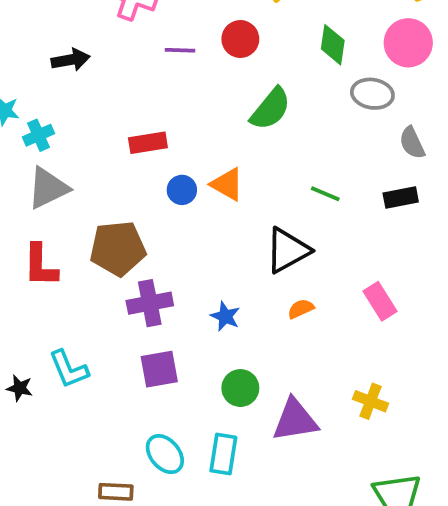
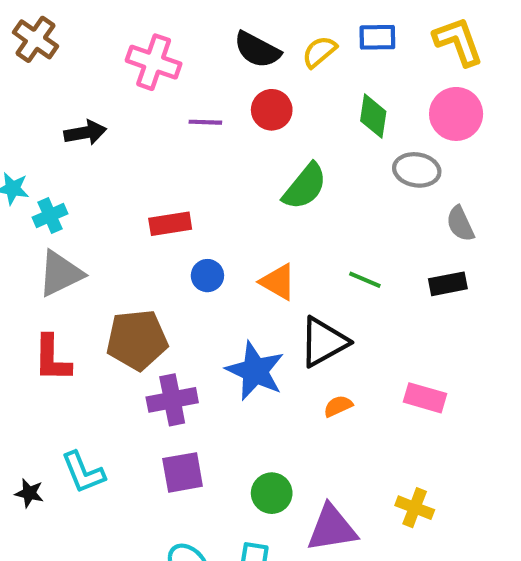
orange triangle: (227, 184) -> (278, 282), moved
pink rectangle: (380, 301) -> (425, 398), turned -42
blue star: (225, 316) -> (255, 371), moved, size x1.8

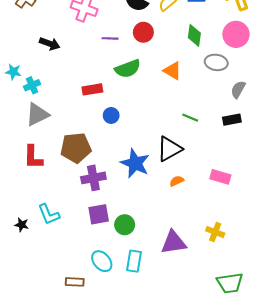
black arrow: (85, 133) -> (50, 44), turned 30
green semicircle: (305, 186) -> (128, 69), moved, turned 30
gray semicircle: (460, 224) -> (238, 89), turned 54
orange triangle: (278, 282) -> (173, 71), moved
green circle: (272, 493) -> (125, 225), moved

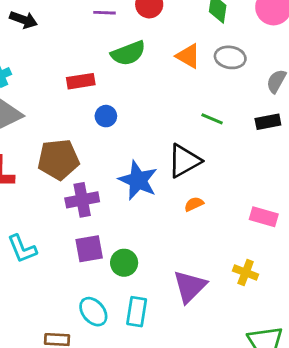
gray ellipse: (216, 62) -> (230, 57), moved
pink rectangle: (220, 177) -> (264, 217), moved
purple triangle: (174, 242) -> (190, 286), turned -36

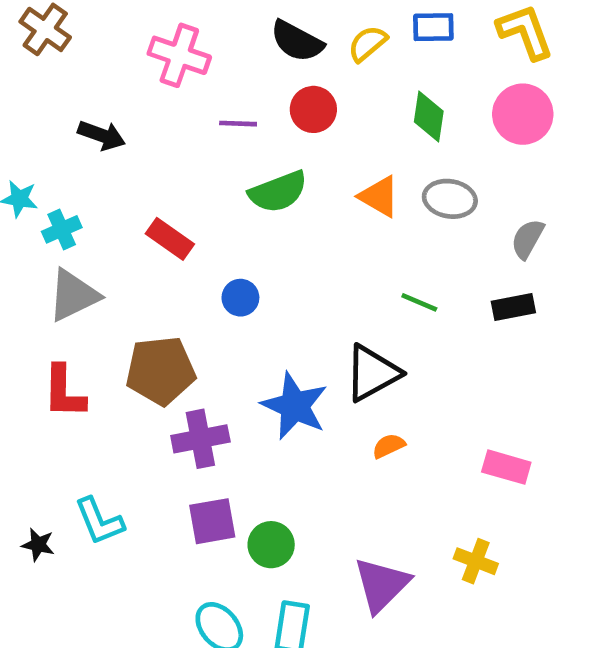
red rectangle: (81, 81) -> (170, 239), moved, turned 44

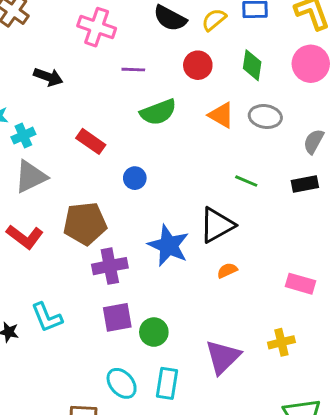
red circle: (313, 109) -> (198, 65), moved
red L-shape: (64, 392) -> (25, 237), turned -54
yellow cross: (476, 561) -> (281, 342), turned -35

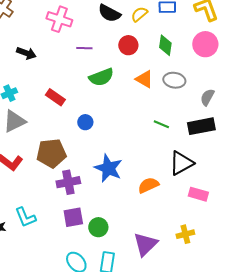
black rectangle: (305, 184) -> (201, 126), size x1.5
black triangle: (217, 225) -> (181, 163), moved
orange semicircle: (227, 270) -> (148, 185), size x1.5

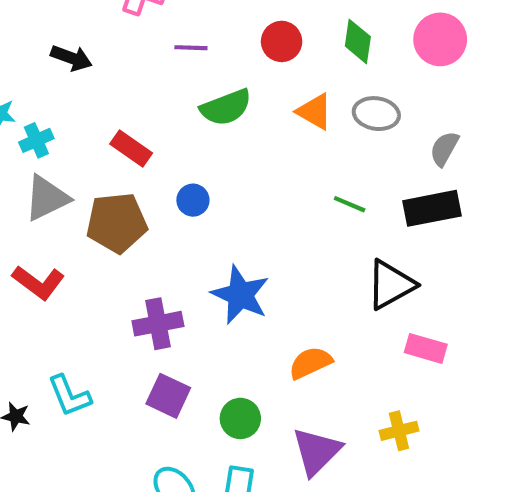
brown pentagon: (51, 153) -> (117, 223), moved
orange semicircle: (148, 185) -> (310, 363), moved
purple square: (73, 217) -> (168, 396), turned 35
green circle: (98, 227) -> (240, 418), moved

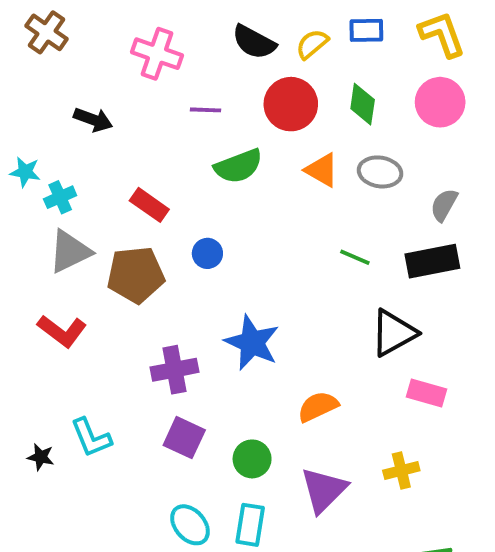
red circle: (282, 41) -> (291, 104), size x1.4

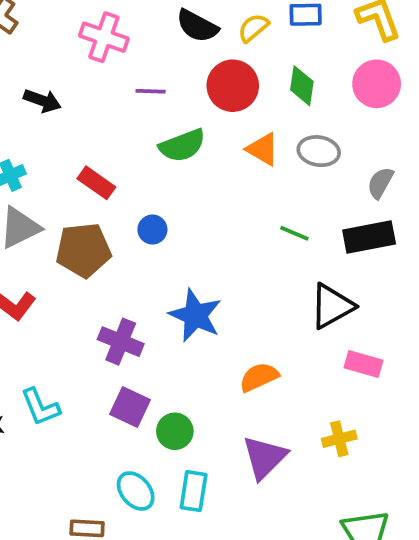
purple cross: (174, 370) -> (121, 342), turned 33
green circle: (252, 459) -> (175, 431), moved

